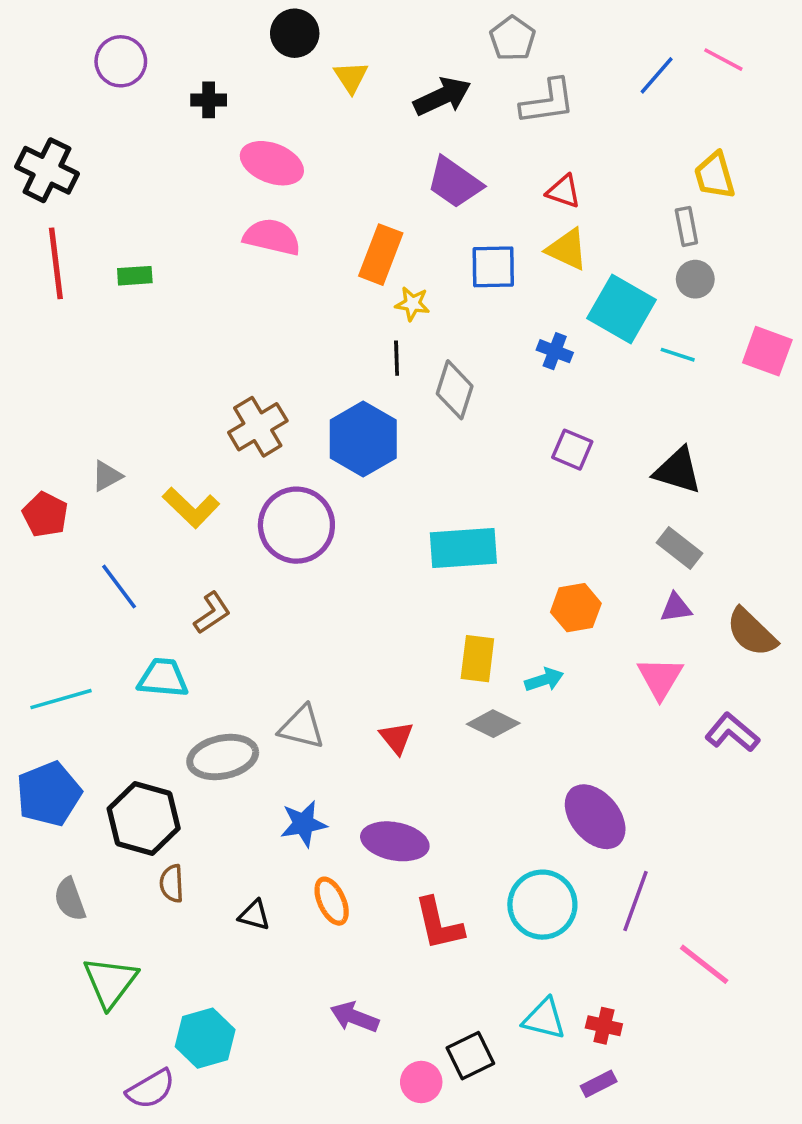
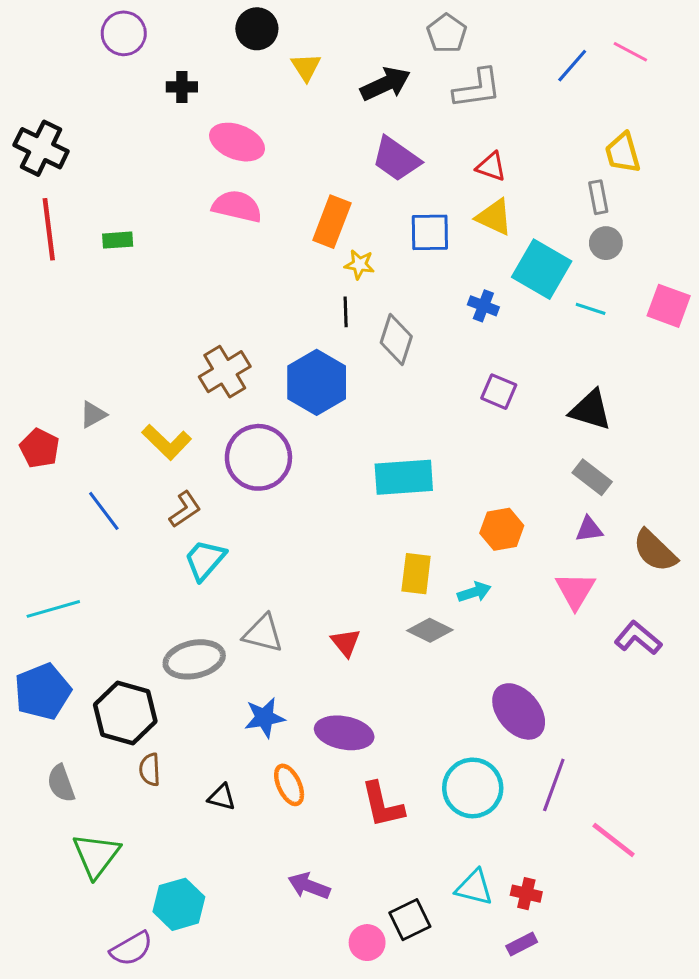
purple circle: (121, 61) -> (124, 33), moved
brown L-shape: (212, 613) -> (185, 509), moved
cyan trapezoid: (163, 678) -> (205, 560), moved, turned -54

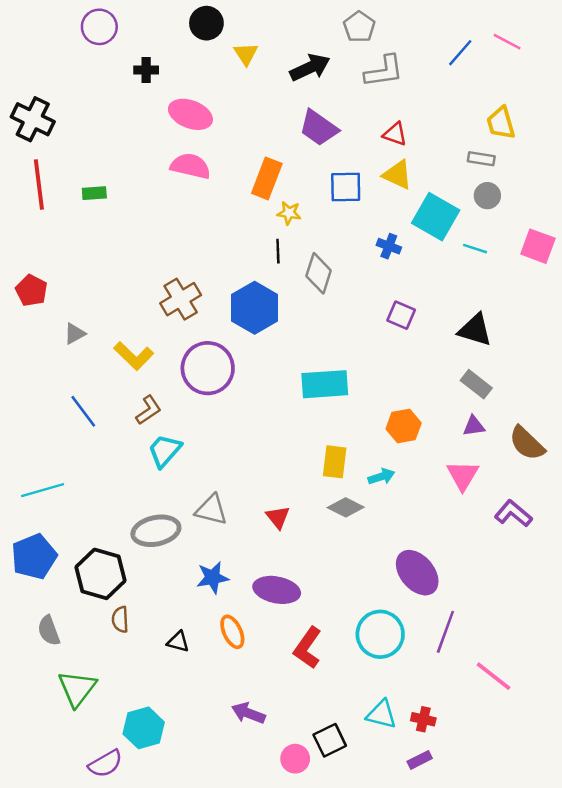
gray rectangle: (598, 197) -> (481, 159), turned -70
red pentagon: (40, 448) -> (31, 291), moved
red L-shape: (382, 805) -> (307, 648), turned 48

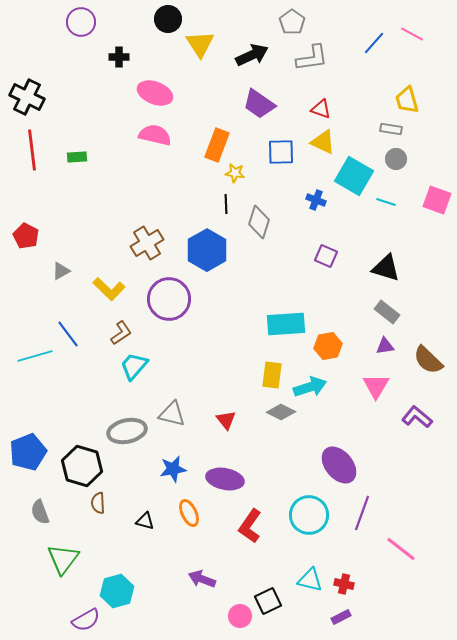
yellow triangle: (246, 54) -> (200, 44), size x1.4
cyan rectangle: (325, 384) -> (286, 324), moved
cyan arrow: (381, 477) -> (310, 387), size x1.5
cyan line: (43, 490) -> (35, 356), moved

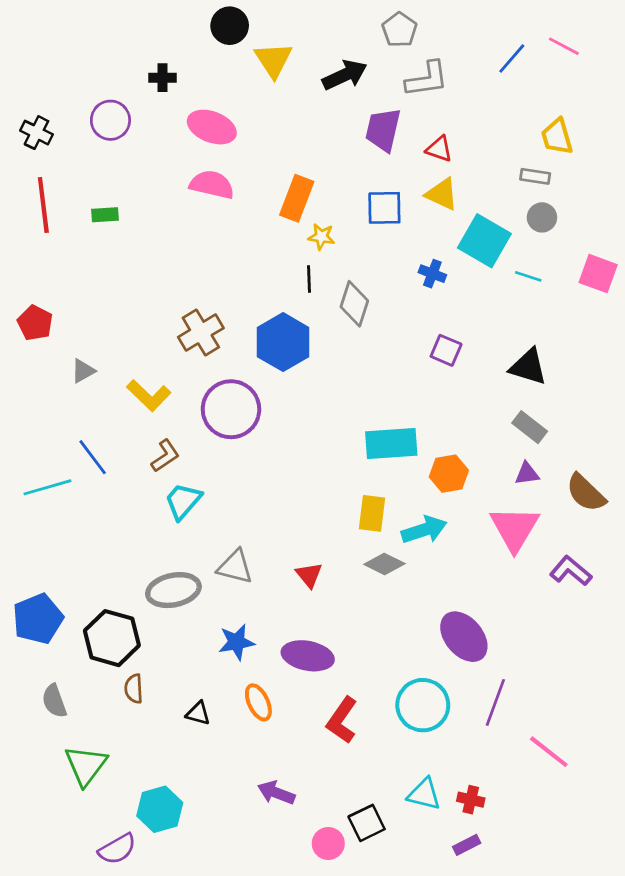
purple circle: (81, 22) -> (110, 120), moved
black cross: (27, 97) -> (36, 133), size x0.7
purple trapezoid: (259, 104) -> (383, 130), moved, turned 68
pink triangle: (376, 386) -> (515, 528), size x1.4

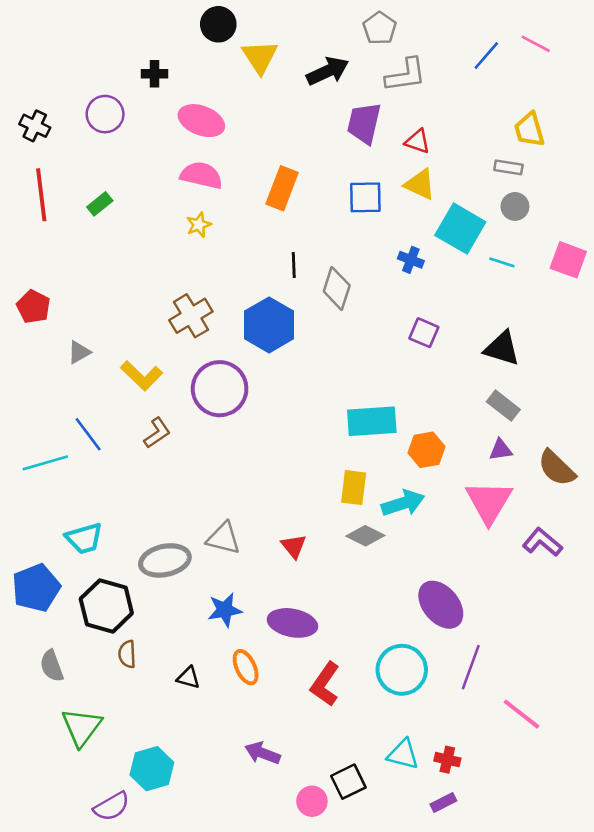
green rectangle: (105, 215) -> (100, 204), turned -35
yellow star: (321, 237) -> (199, 225), moved, turned -30
cyan trapezoid: (183, 501) -> (84, 538), moved, turned -147

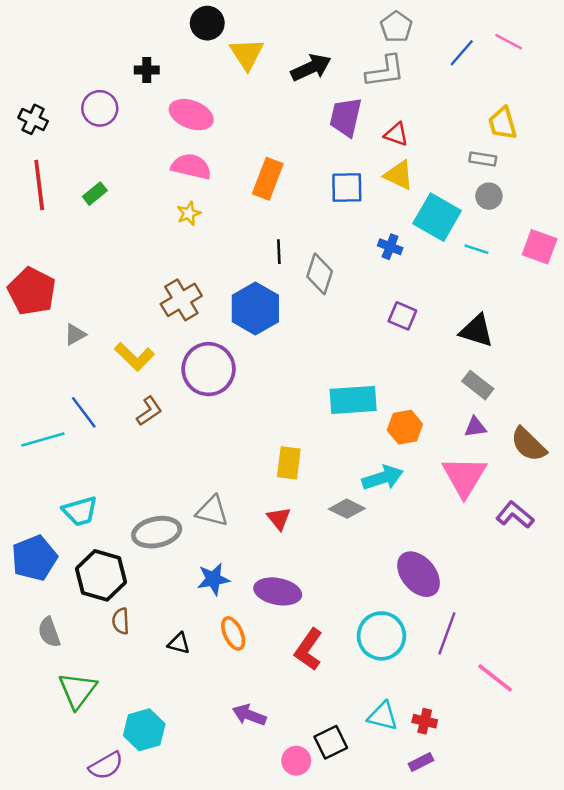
gray pentagon: (380, 28) -> (396, 27), moved
red pentagon: (33, 307) -> (32, 291), size x1.5
yellow rectangle: (354, 488) -> (289, 463), moved

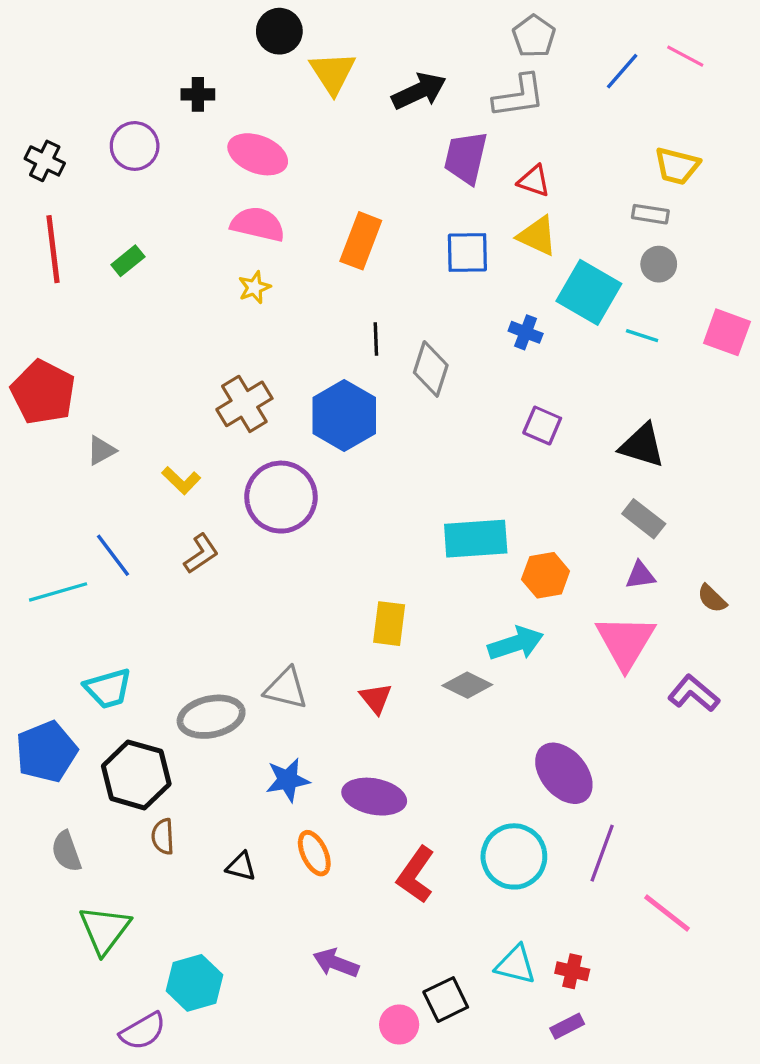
yellow trapezoid: (503, 123) -> (677, 166), turned -60
yellow L-shape: (134, 357) -> (181, 480), size x0.7
brown semicircle: (528, 444) -> (712, 599), size x0.6

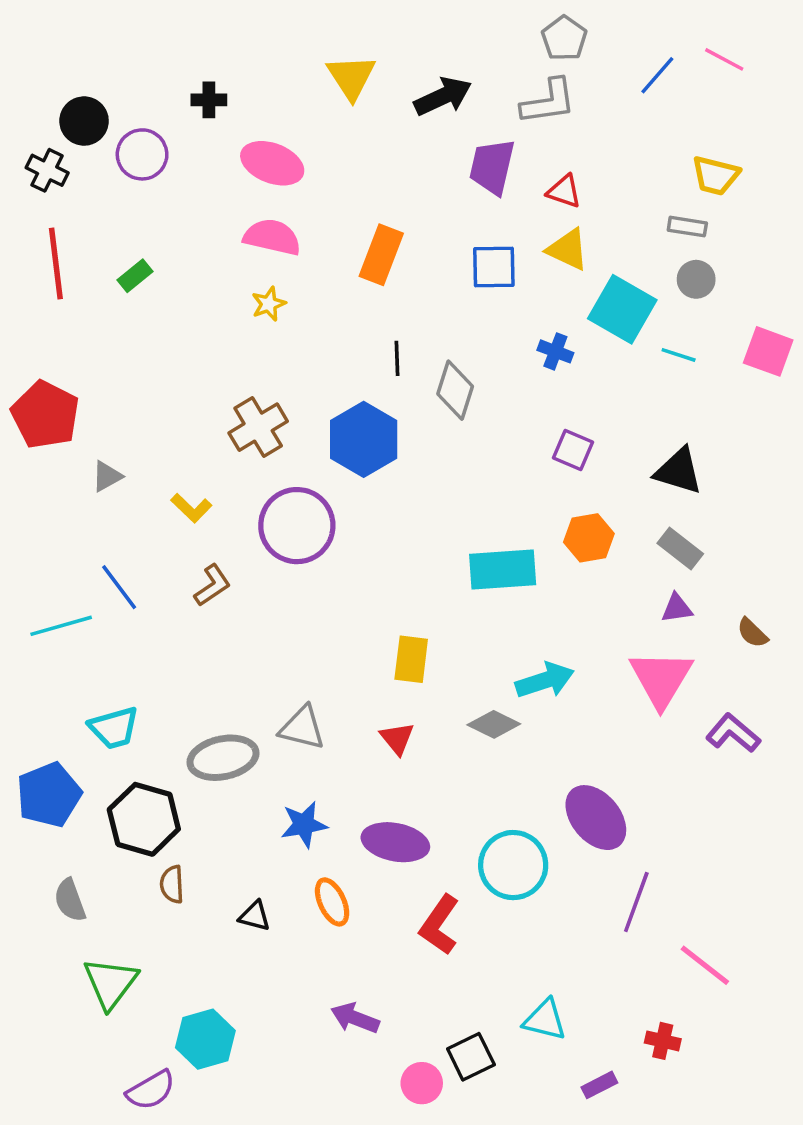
black circle: (279, 31) -> (84, 121), moved
orange hexagon: (546, 575) -> (589, 538), moved
cyan circle: (514, 856) -> (513, 865), moved
red cross: (572, 971) -> (663, 1041), moved

